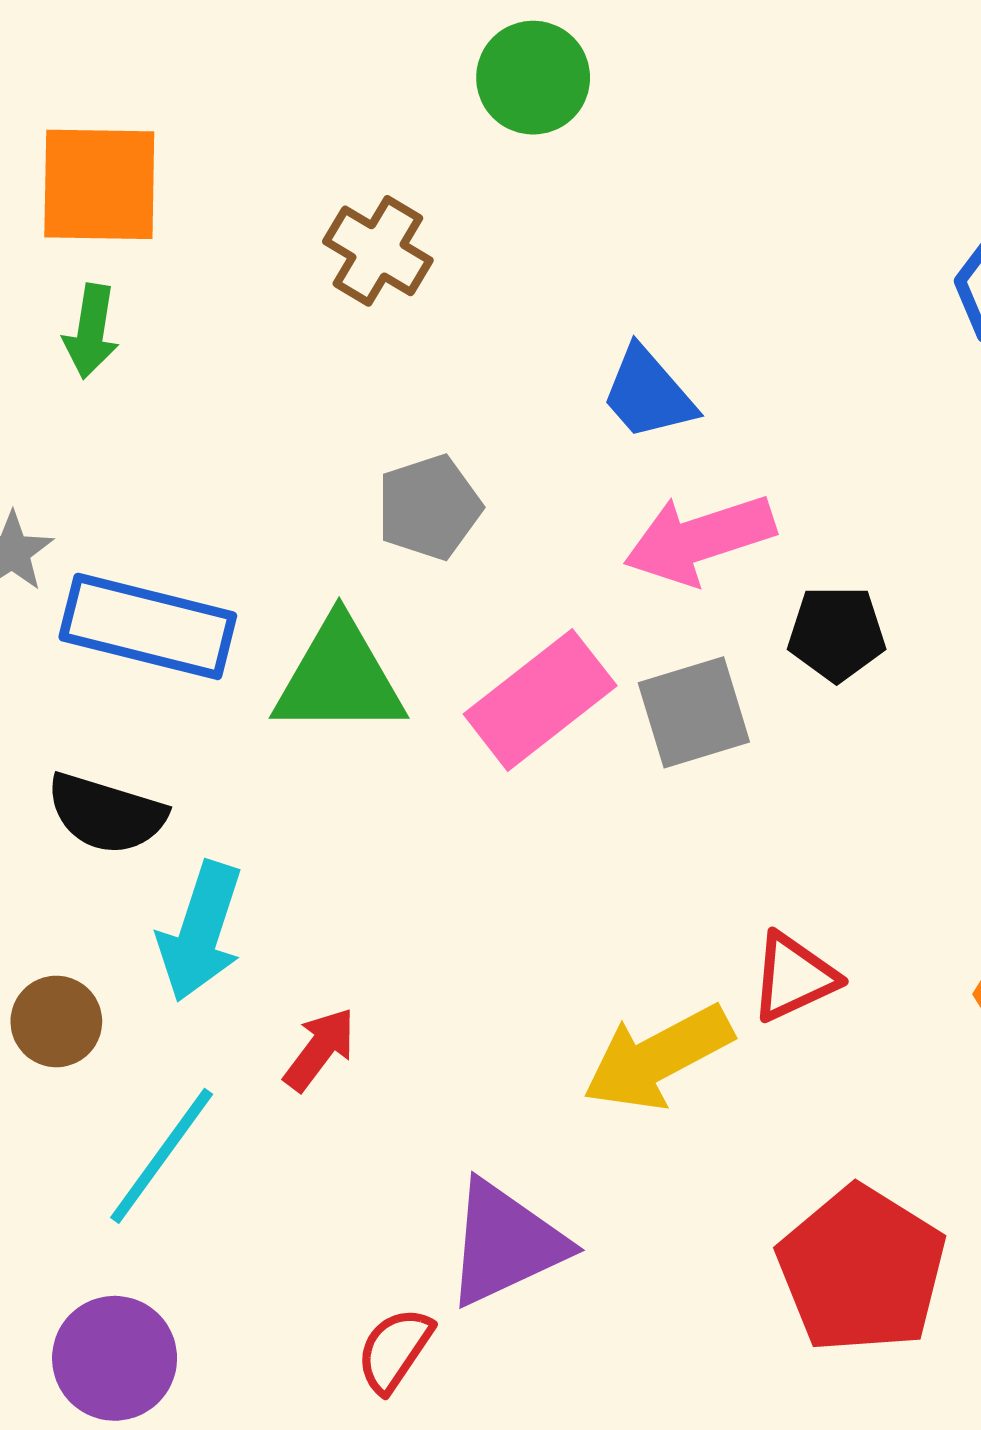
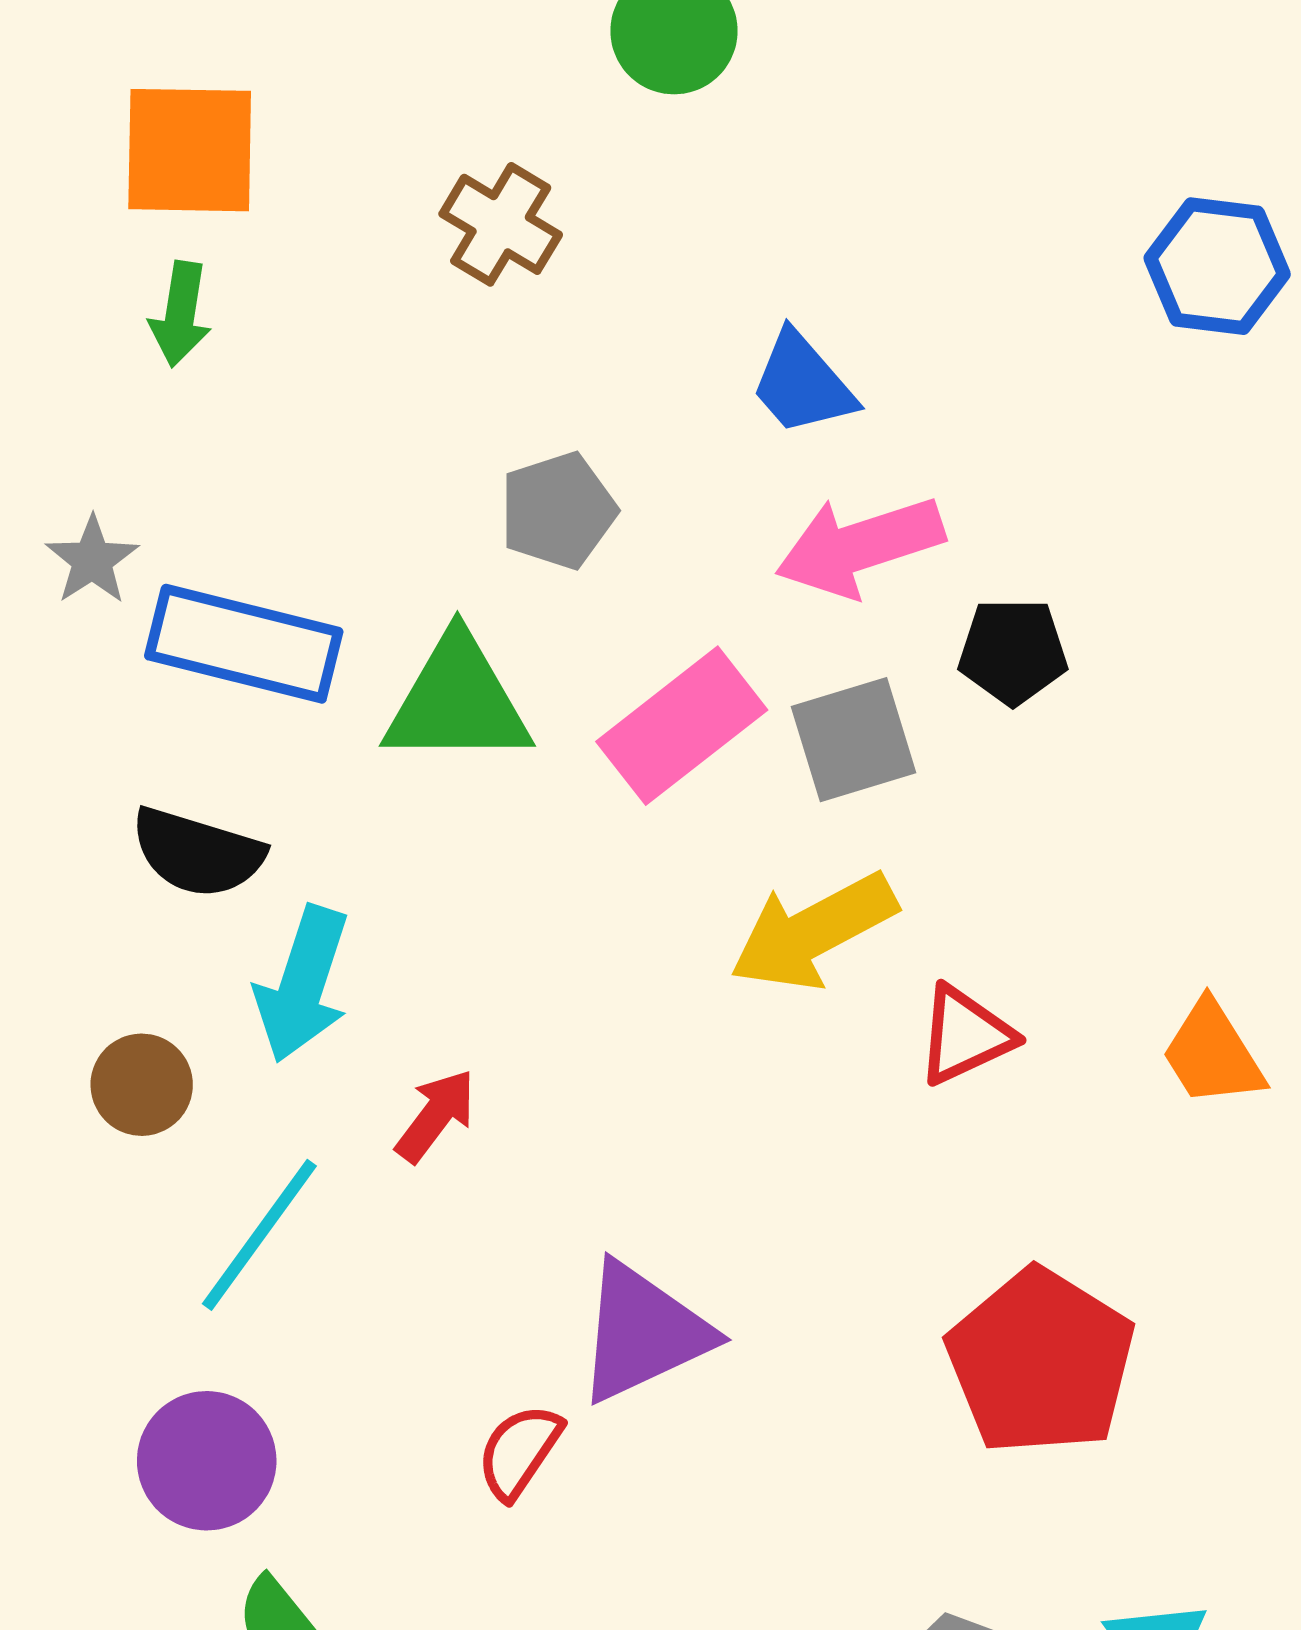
yellow arrow: (658, 1058) -> (813, 932), moved

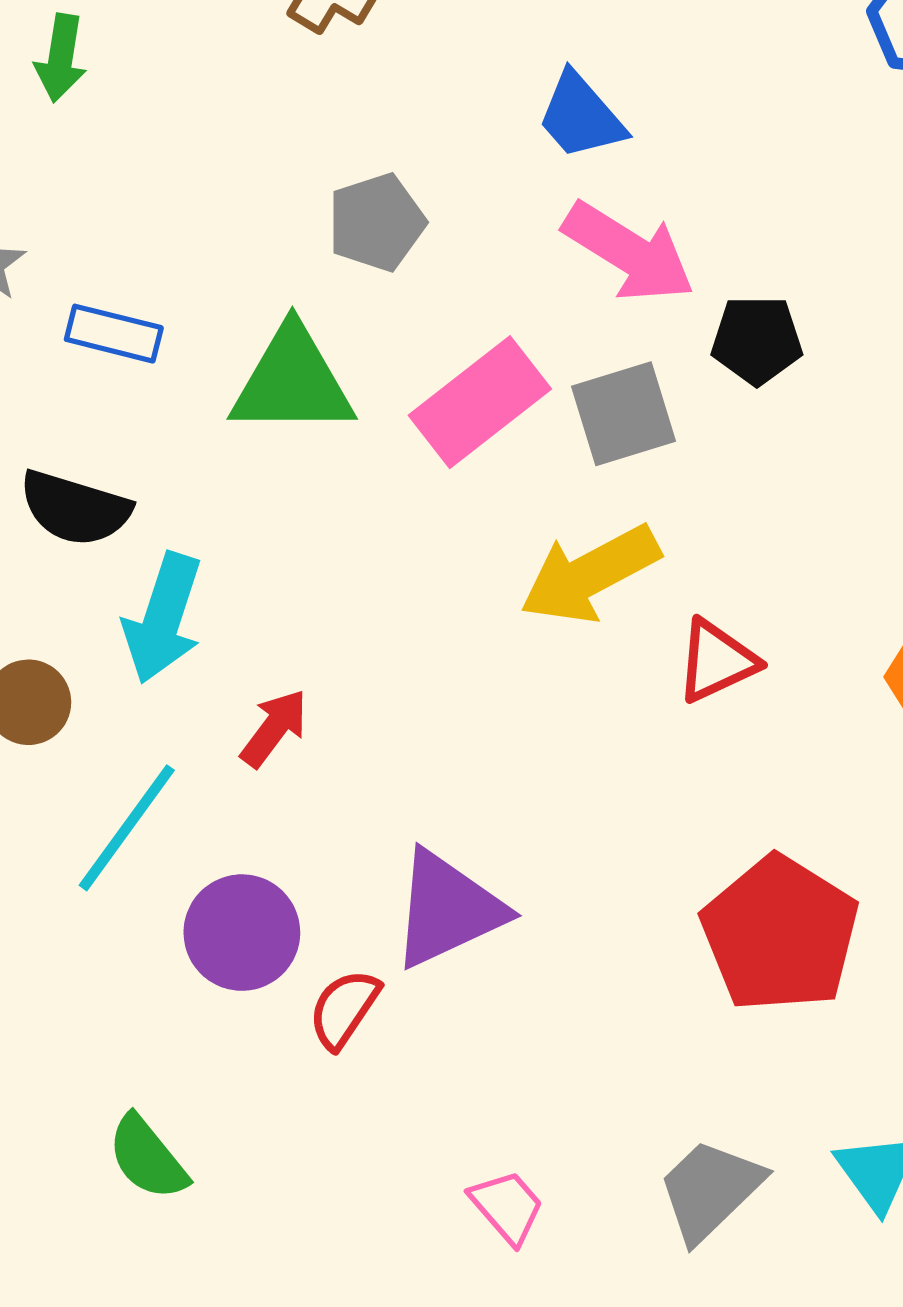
pink arrow: (860, 546) -> (629, 252), turned -130
blue rectangle: (244, 644) -> (114, 334), size x0.6
purple circle: (207, 1461) -> (242, 933), moved

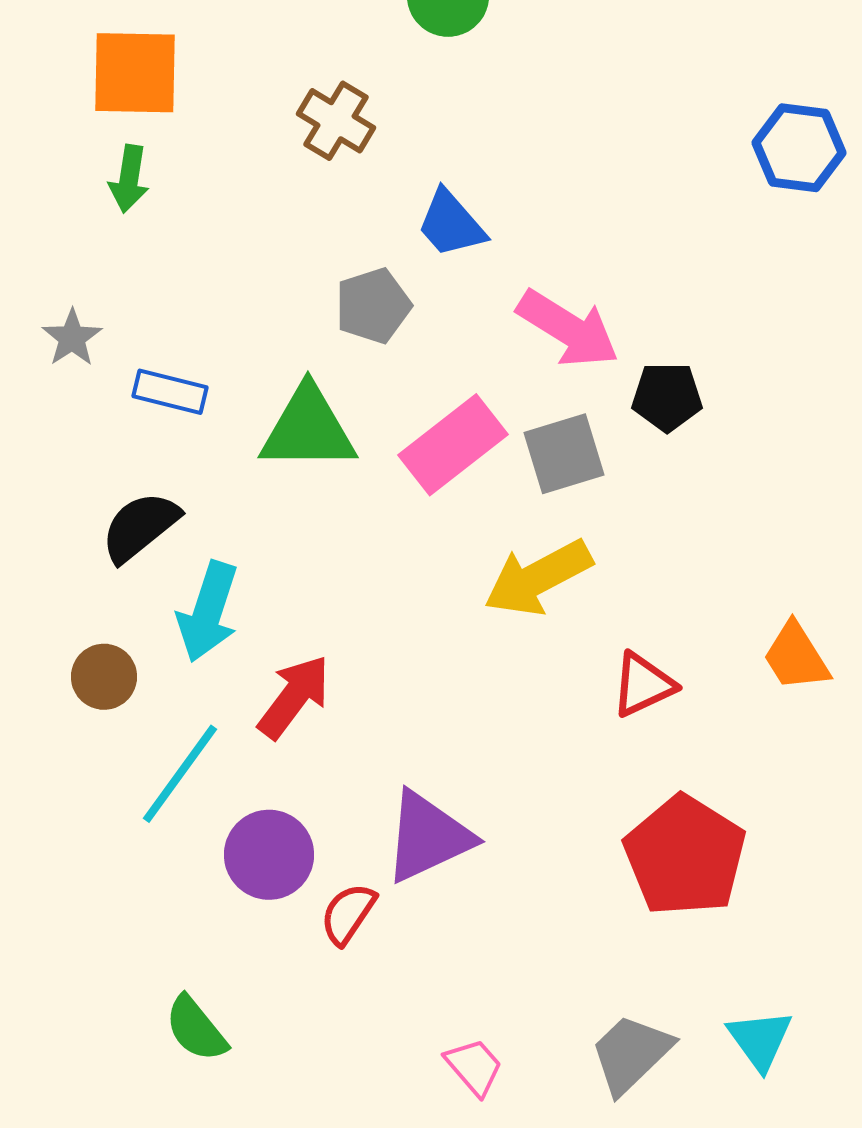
blue trapezoid: (581, 116) -> (451, 224), moved
black semicircle: (75, 508) -> (140, 527), turned 124
red triangle: (717, 661) -> (643, 685), moved
red arrow: (274, 728) -> (294, 697), size x1.4

